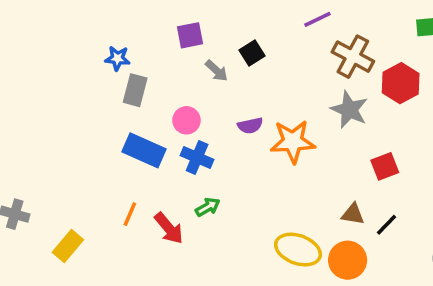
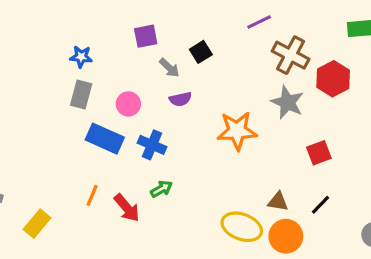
gray rectangle: (135, 90) -> (81, 94), moved
pink circle: (186, 120) -> (128, 104), moved
purple semicircle: (250, 126) -> (180, 99), moved
brown triangle: (353, 214) -> (278, 202), moved

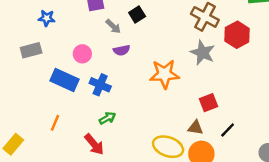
gray rectangle: (81, 94) -> (31, 50), moved, turned 60
red square: (319, 153) -> (209, 103), moved
red arrow: (127, 208) -> (94, 144), moved

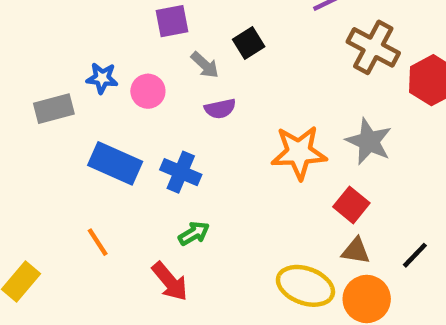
blue star: (47, 18) -> (102, 78), moved
gray star: (203, 53) -> (369, 141), moved
pink circle: (82, 54) -> (148, 91), moved
red square: (209, 103) -> (351, 205), moved, turned -30
orange line: (55, 123) -> (98, 242), turned -56

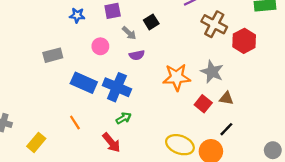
blue star: (102, 78) -> (77, 15), moved
blue cross: (181, 172) -> (117, 87), size x1.4
brown triangle: (356, 251) -> (226, 98), moved
black line: (415, 255) -> (226, 129), moved

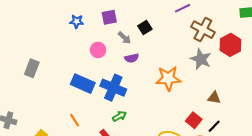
gray rectangle: (53, 55) -> (32, 68), moved, turned -54
gray star: (212, 72) -> (201, 59), moved
red square: (203, 104) -> (194, 120), moved

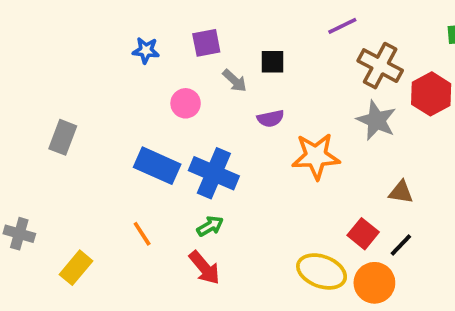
black square: (145, 28) -> (272, 62), turned 32
purple semicircle: (132, 58) -> (271, 118), moved
green arrow: (119, 116) -> (210, 226), moved

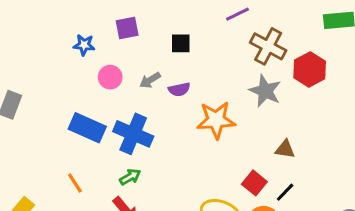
blue star: (146, 50) -> (84, 45), moved
gray arrow: (235, 81) -> (150, 80), moved, turned 105

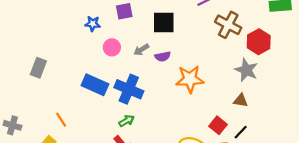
black square: (181, 43) -> (164, 23), size x1.5
gray star: (265, 91) -> (246, 70), moved
orange line: (75, 183) -> (61, 120), moved

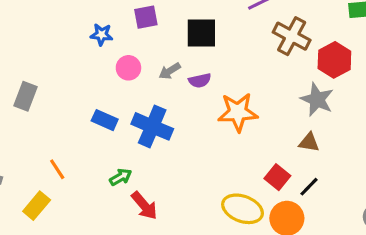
blue rectangle: (95, 85) -> (105, 120), size x0.7
green arrow: (127, 121) -> (121, 177), moved

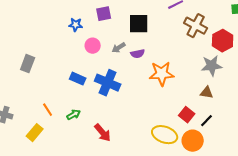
gray star: (317, 100) -> (212, 66), turned -30
green arrow: (121, 177) -> (74, 115), moved

